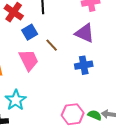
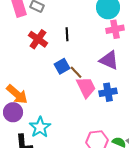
blue square: (30, 32) -> (62, 66), moved
pink trapezoid: (29, 60) -> (86, 87), moved

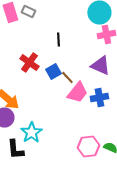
red cross: (38, 39) -> (29, 62), moved
pink trapezoid: (86, 87) -> (77, 92), turned 65

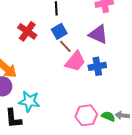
blue square: (53, 72) -> (59, 31), moved
cyan star: (31, 132) -> (29, 101), turned -30

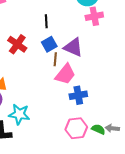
purple triangle: (98, 34) -> (73, 47), moved
brown line: (65, 46) -> (55, 59), turned 48
blue cross: (97, 66) -> (78, 95), moved

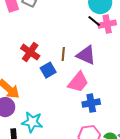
black line: (46, 21) -> (94, 21), moved, turned -48
blue square: (49, 44) -> (48, 70), moved
brown line: (55, 59) -> (63, 54), moved

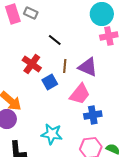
black line: (94, 21) -> (55, 40), moved
cyan star: (32, 122) -> (52, 134), moved

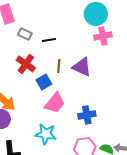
gray rectangle: (31, 13) -> (25, 34), moved
black line: (55, 40) -> (49, 40), turned -48
pink trapezoid: (80, 94) -> (55, 103), moved

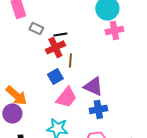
red cross: (26, 64) -> (55, 47), moved, turned 30
purple triangle: (82, 67) -> (93, 86), moved

